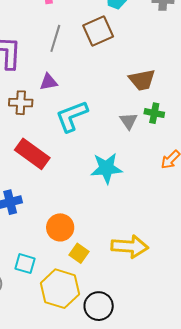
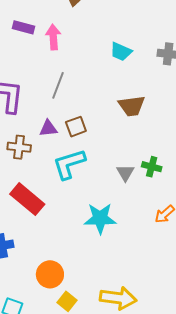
brown square: (98, 31) -> (76, 127), moved, size x0.7
brown trapezoid: (142, 80) -> (132, 106), moved

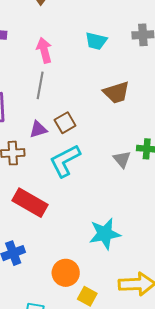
pink arrow: (53, 37) -> (44, 50), moved
cyan star: (100, 218) -> (105, 234), moved

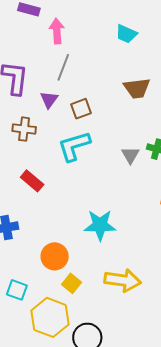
pink arrow: (44, 50) -> (57, 31), moved
purple triangle: (38, 129) -> (49, 100), moved, turned -48
red rectangle: (30, 203) -> (32, 181), size x0.7

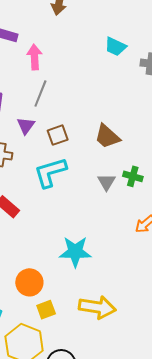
cyan trapezoid: (126, 34) -> (115, 47), moved
brown trapezoid: (137, 88) -> (107, 136), moved, turned 48
yellow square: (72, 283) -> (46, 310), turned 30

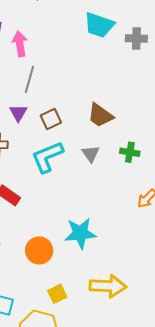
cyan trapezoid: (115, 47) -> (99, 25), size x1.4
gray triangle: (106, 182) -> (91, 154), moved
orange circle: (29, 282) -> (39, 250), moved

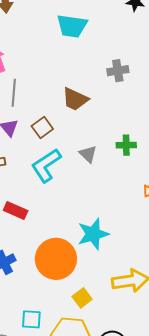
gray cross: (136, 38) -> (118, 71), moved
brown trapezoid: (100, 115) -> (75, 99), moved
orange circle: (39, 250) -> (56, 259), size x1.5

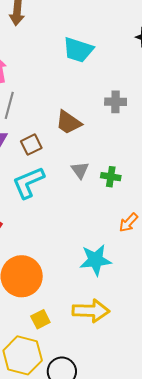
gray triangle: (88, 154) -> (80, 170), moved
cyan star: (93, 234) -> (96, 260), moved

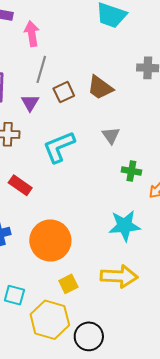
brown square: (31, 145) -> (64, 92), moved
green cross: (111, 177) -> (131, 171), moved

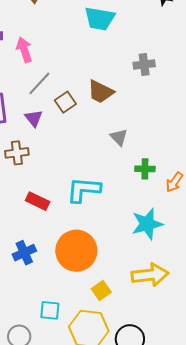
gray line: (41, 69) -> (39, 83), turned 36
cyan L-shape: (59, 147) -> (84, 190), moved, turned 36

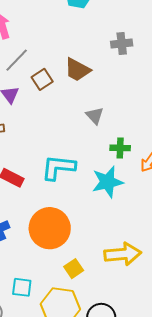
cyan star: (147, 224) -> (108, 182), moved

